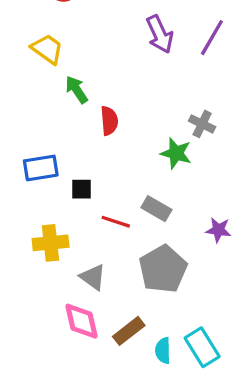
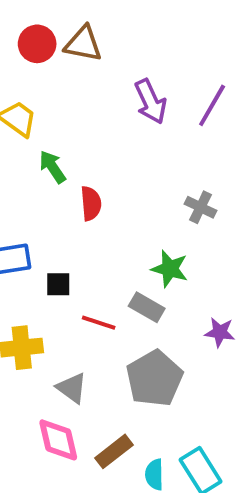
green star: (176, 153) -> (170, 269), moved

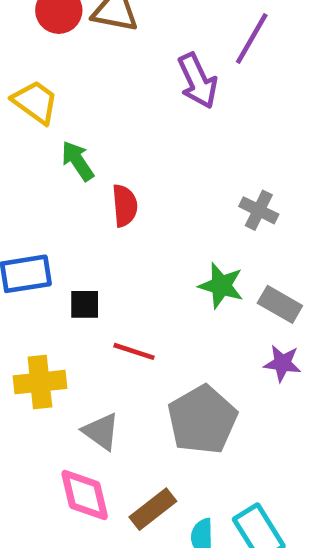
purple line: (212, 105) -> (252, 38), moved
gray rectangle: (147, 307) -> (280, 304), moved

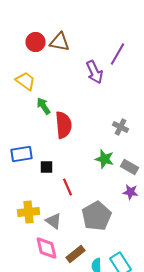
red semicircle: (125, 206) -> (64, 125), size x1.5
red line: (134, 351) -> (68, 187), turned 48
yellow cross: (40, 382) -> (28, 212), moved

